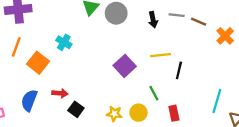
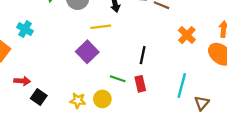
orange cross: (225, 36) -> (187, 35), moved
yellow line: (161, 55) -> (101, 27), moved
green line: (154, 93) -> (118, 79), turned -42
red rectangle: (174, 113) -> (140, 84), moved

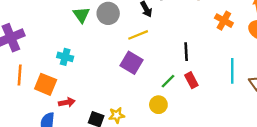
green line: (118, 79) -> (168, 81), turned -49
red arrow: (22, 81) -> (67, 102), moved
yellow star: (78, 101) -> (117, 115), moved

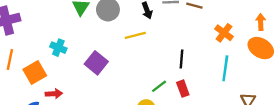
purple square: (131, 63) -> (96, 63), moved
cyan line: (232, 71) -> (225, 68), moved
orange square: (46, 84) -> (35, 72), turned 30

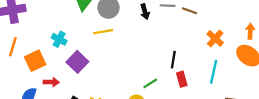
yellow line: (135, 35) -> (103, 32), moved
purple square: (96, 63) -> (77, 62), moved
red rectangle: (183, 89) -> (182, 79), moved

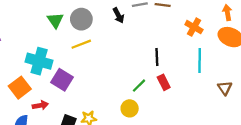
cyan cross: (59, 39) -> (39, 61), size x1.6
red rectangle: (182, 79) -> (164, 82), moved

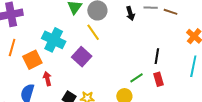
yellow line: (81, 44) -> (93, 32), turned 66
purple square: (62, 80) -> (82, 57), moved
red arrow: (40, 105) -> (47, 79), turned -104

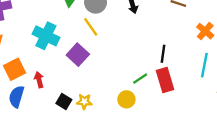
orange square: (32, 60) -> (15, 69), moved
red rectangle: (158, 79) -> (165, 80), size x1.5

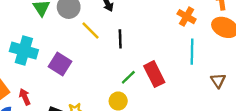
yellow line: (91, 27) -> (91, 31), moved
black line: (163, 54) -> (120, 39), moved

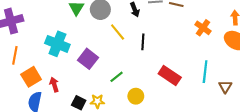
cyan line: (192, 52) -> (205, 72), moved
red rectangle: (154, 74) -> (170, 76), turned -35
green line: (128, 77) -> (117, 77), moved

